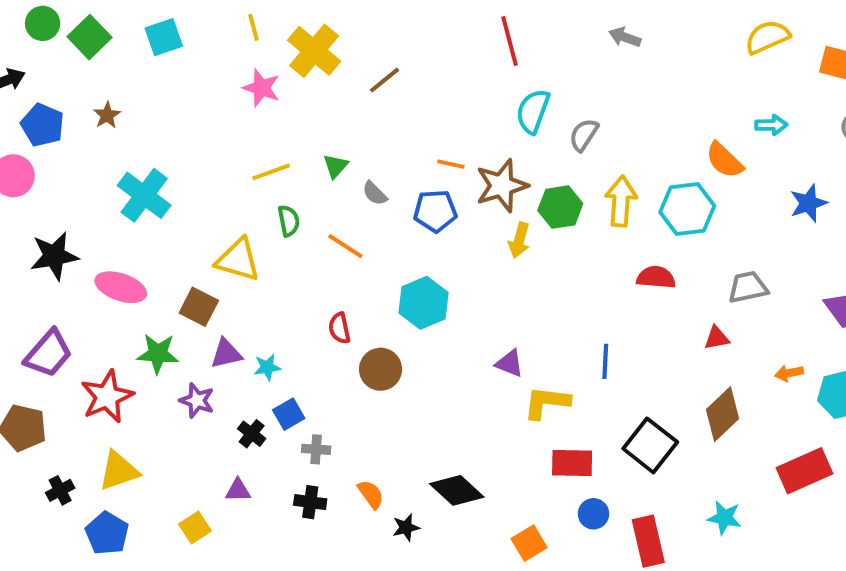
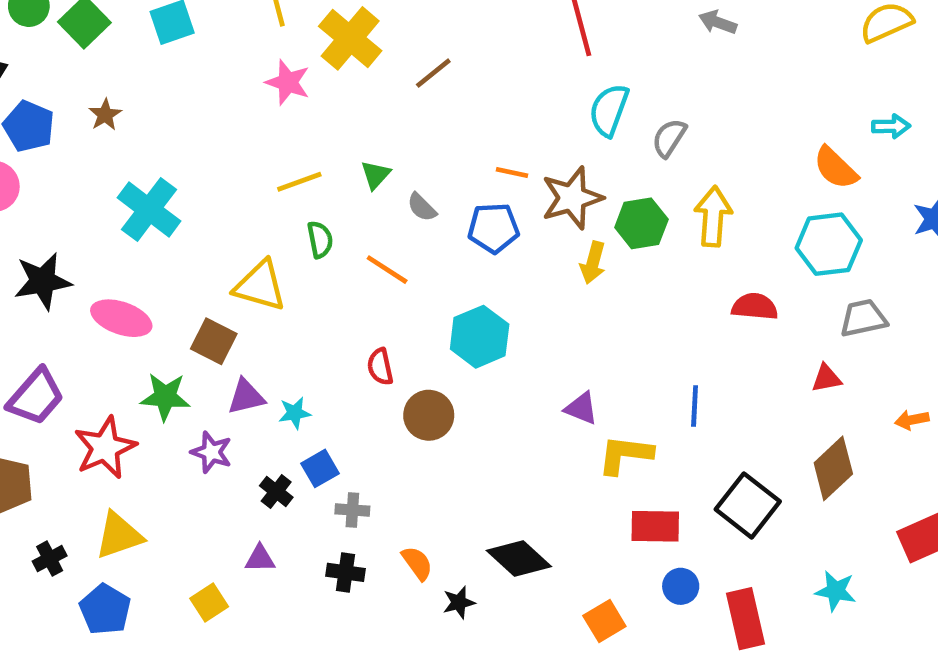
cyan hexagon: (687, 209) -> (829, 244), moved

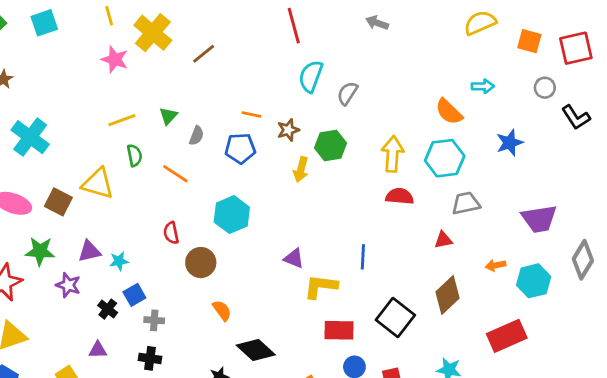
brown star: (572, 198) -> (288, 130), size x0.6
gray semicircle: (422, 207) -> (197, 136), turned -114
yellow arrow: (713, 216) -> (393, 154), moved
brown square: (214, 341) -> (58, 202), moved
orange semicircle: (417, 563) -> (222, 310), moved

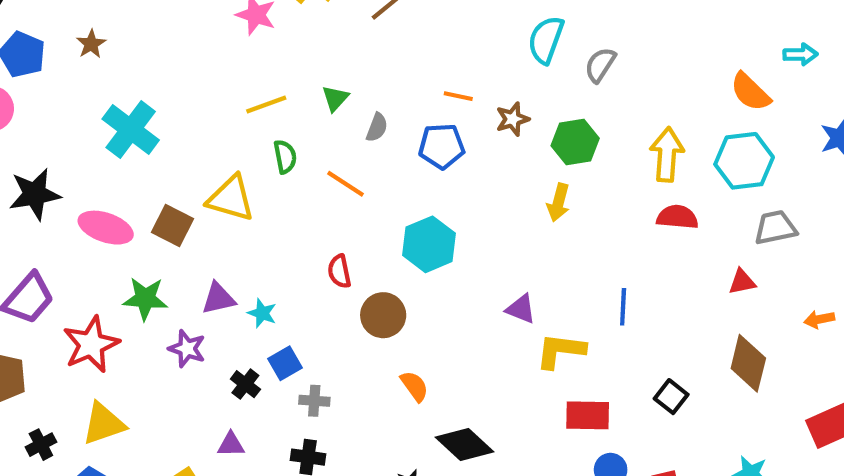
yellow arrow: (301, 169) -> (558, 203), moved
cyan star: (119, 261) -> (262, 313), turned 30
brown diamond: (448, 295) -> (748, 363), turned -33
black square: (395, 318) -> (671, 397), size x0.6

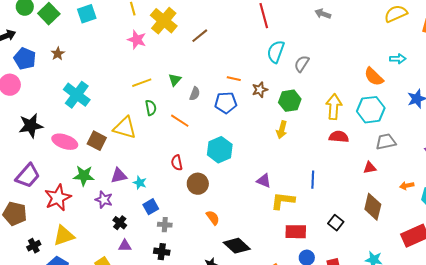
black cross: (245, 384) -> (120, 223), moved

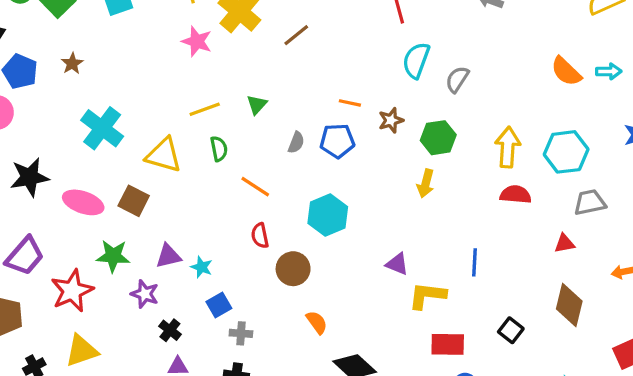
orange semicircle: (374, 77) -> (566, 71), moved
gray semicircle: (195, 94) -> (296, 142), moved
orange line: (180, 121) -> (255, 187), moved
yellow triangle: (125, 128) -> (164, 155), moved

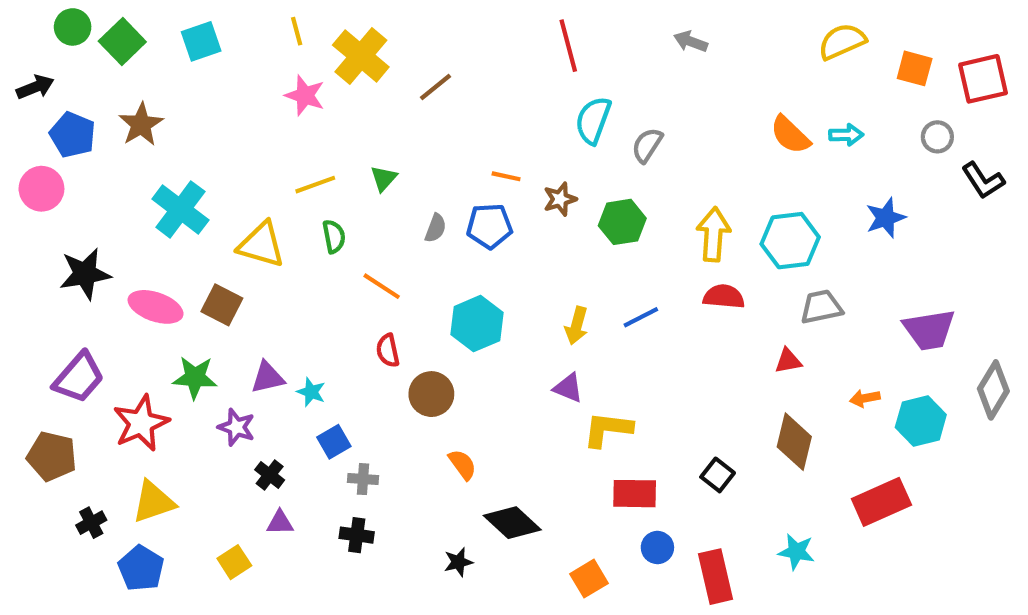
brown star: (72, 64) -> (141, 124), size x1.5
yellow arrow: (426, 183) -> (577, 326), moved
blue line: (475, 262) -> (641, 317), moved, turned 60

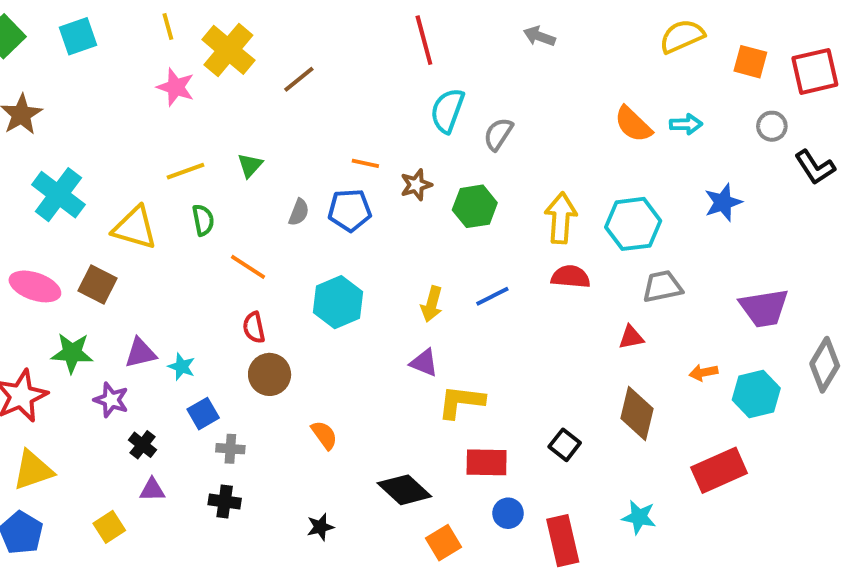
brown circle: (431, 394) -> (270, 374), moved
black diamond: (512, 523) -> (404, 490), moved

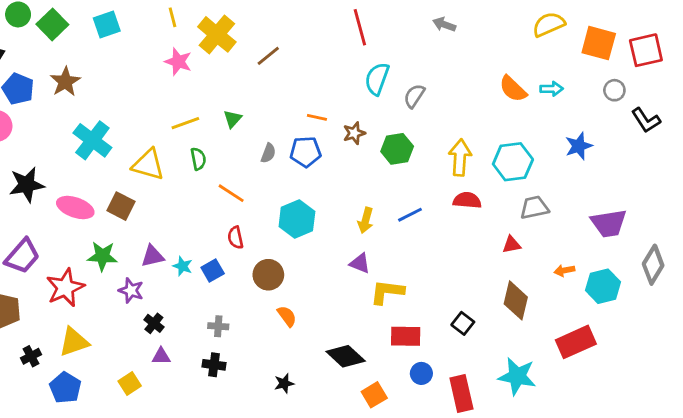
orange square: (750, 62) -> (599, 43), size x1.4
brown circle: (270, 374) -> (268, 275), moved
blue square: (203, 414) -> (213, 270), moved
cyan star: (639, 517) -> (517, 376), size x1.5

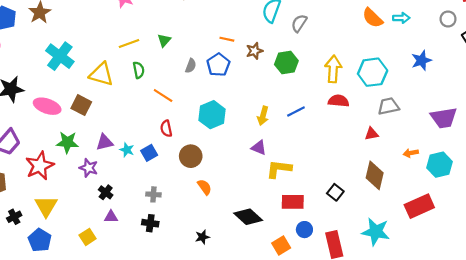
blue pentagon: (306, 152) -> (218, 65), turned -30
yellow triangle: (74, 342) -> (46, 206), turned -40
orange square: (374, 395) -> (281, 245), moved

